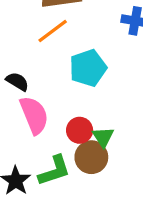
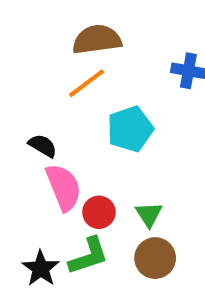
red circle: (80, 130) -> (99, 212), moved
brown circle: (91, 157) -> (155, 258), moved

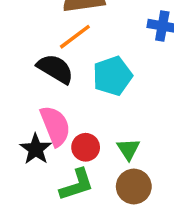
black semicircle: (43, 146) -> (55, 69), moved, size x1.5
black star: (41, 268) -> (36, 149), moved

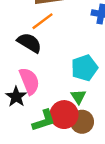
cyan pentagon: (112, 76) -> (84, 68), moved
red circle: (86, 147) -> (64, 115), moved, size x1.5

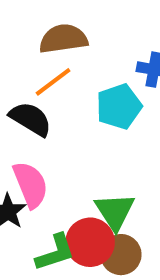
cyan pentagon: (84, 68) -> (119, 107), moved
green triangle: (78, 97) -> (115, 211), size x1.5

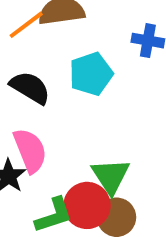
orange line: (53, 82) -> (26, 25), moved
cyan pentagon: (119, 107) -> (91, 74), moved

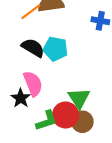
cyan pentagon: (91, 74) -> (55, 49), moved, turned 30

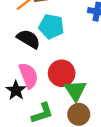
cyan pentagon: (55, 49) -> (51, 26), moved
red circle: (66, 115) -> (62, 73), moved

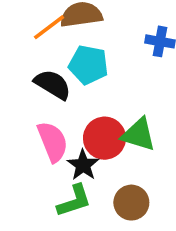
black star: (16, 90) -> (83, 165), moved
green triangle: (75, 90) -> (139, 135), moved, turned -40

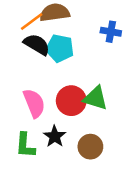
black semicircle: (53, 84) -> (37, 44), moved
black star: (83, 165) -> (55, 136), moved
green L-shape: (74, 201) -> (25, 145), moved, turned 112

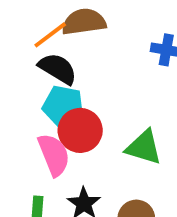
cyan pentagon: (60, 48) -> (63, 106), moved
red circle: (71, 101) -> (80, 130), moved

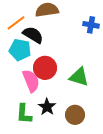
orange line: (50, 35) -> (16, 23), moved
cyan pentagon: (63, 106) -> (20, 50), moved

